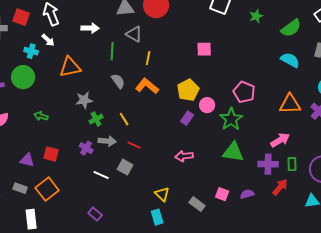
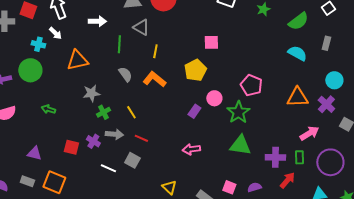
yellow pentagon: (188, 90) -> (195, 70), moved
pink arrow: (280, 140) -> (309, 133), moved
red square: (51, 154) -> (71, 147), moved
orange square: (47, 189) -> (54, 182), turned -30

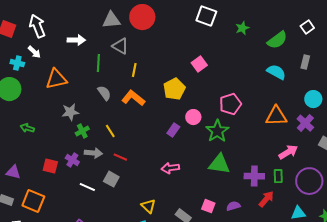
pink square: (211, 42) -> (199, 64), moved, turned -35
pink pentagon: (251, 85) -> (230, 104), turned 30

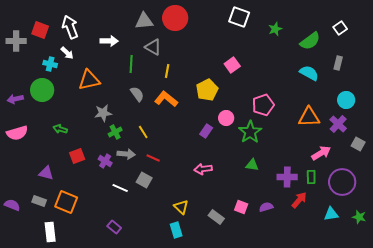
green triangle: (219, 164) -> (252, 165), size x0.6
red square: (50, 166) -> (77, 156), moved, turned -35

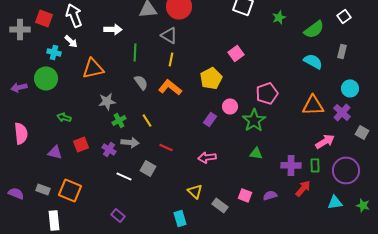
gray triangle: (153, 47) -> (169, 35), moved
pink semicircle: (17, 133) -> (21, 133), moved, turned -80
red line: (153, 158) -> (166, 147), moved
purple triangle: (46, 173) -> (55, 152), moved
yellow triangle: (181, 207) -> (195, 191), moved

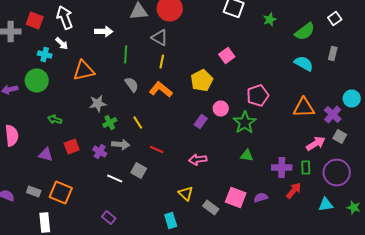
cyan circle: (350, 88) -> (352, 98), moved
gray square: (362, 132) -> (340, 136), moved
pink square: (245, 195) -> (236, 198), size x1.5

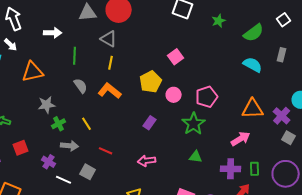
pink circle: (221, 108) -> (174, 95), moved
pink arrow: (316, 144) -> (241, 139), moved
purple cross: (100, 152) -> (49, 162), moved

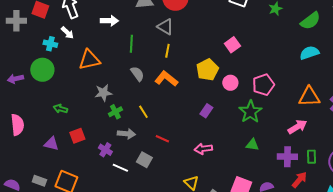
cyan semicircle: (253, 65) -> (309, 53), turned -48

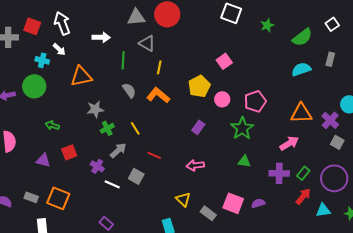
gray triangle: (165, 27) -> (147, 43), moved
gray arrow: (126, 134) -> (118, 150), turned -48
green rectangle: (311, 157) -> (303, 173), turned 40
red arrow: (299, 180) -> (303, 196), moved

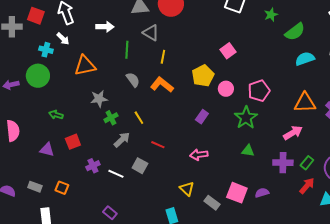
green semicircle: (302, 37) -> (295, 32), moved
purple cross: (97, 166) -> (93, 166), moved, turned 32
orange square: (58, 198) -> (62, 188), size x0.6

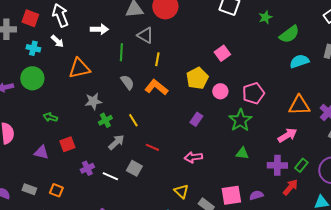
cyan cross: (46, 50) -> (33, 48), moved
red arrow: (307, 186) -> (290, 187), moved
pink square: (237, 193) -> (231, 195), turned -30

